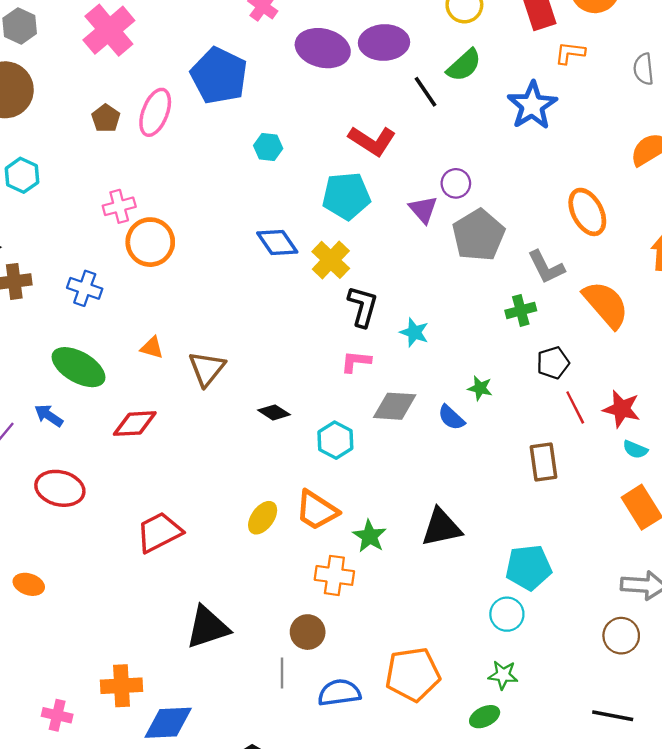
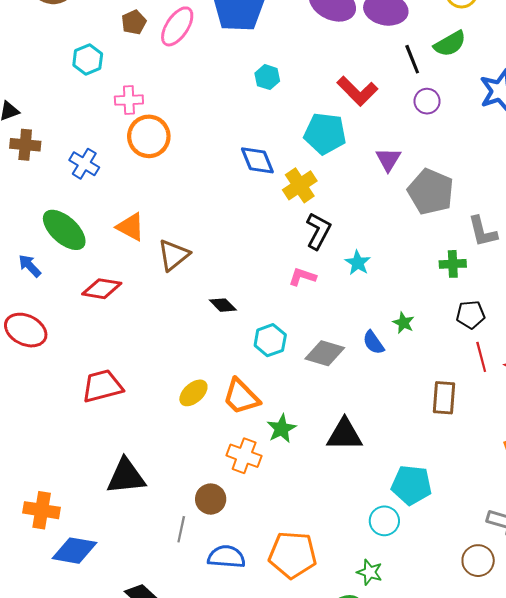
cyan hexagon: (22, 175) -> (88, 60), moved
purple circle: (456, 183) -> (427, 101), moved
gray pentagon: (479, 235) -> (431, 192), turned -30
orange triangle: (152, 348) -> (131, 227), size x1.4
gray diamond: (395, 406) -> (325, 353), moved

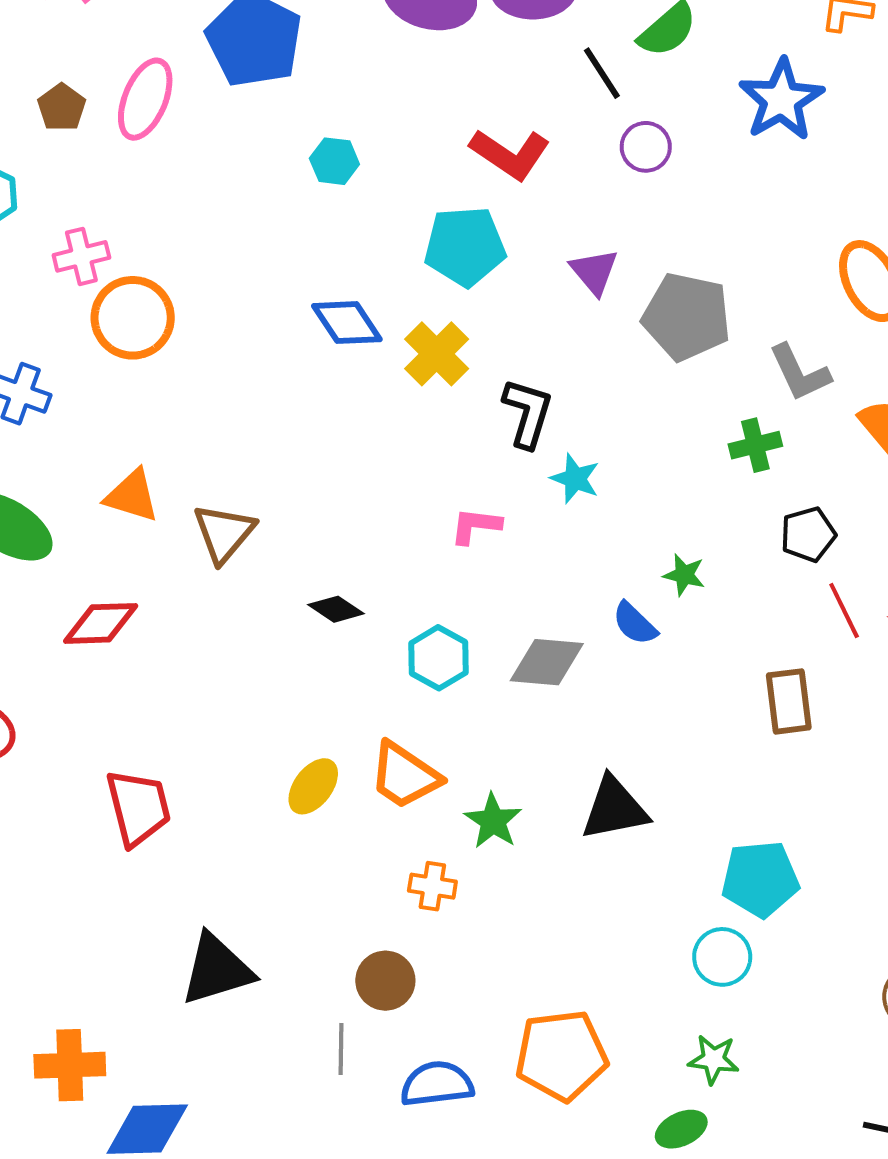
black L-shape: (318, 231) -> (528, 413), moved
red trapezoid: (102, 386) -> (138, 808), turned 102
orange cross: (244, 456) -> (432, 886), size x0.7

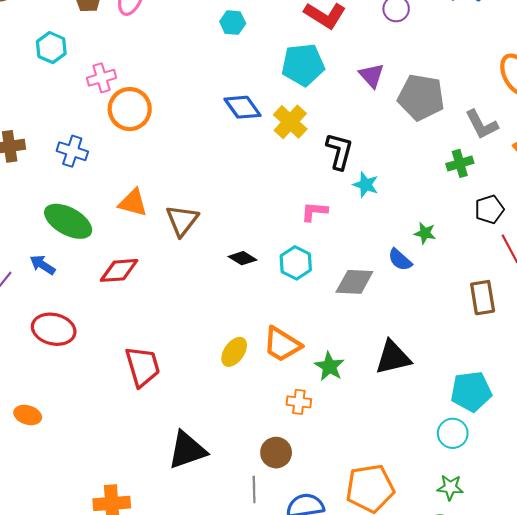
cyan hexagon: (439, 658) -> (296, 263), moved

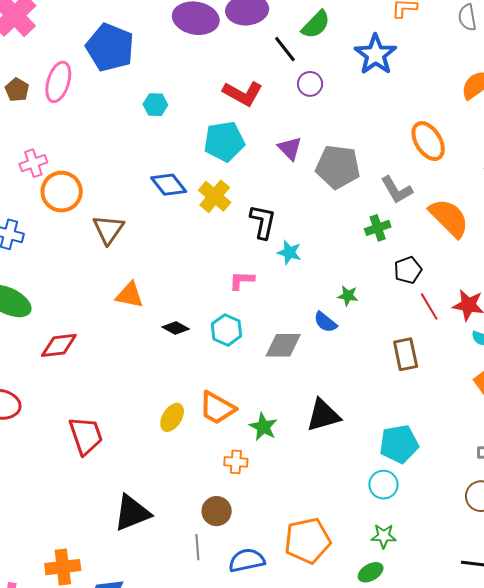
orange triangle: (133, 203) -> (130, 295), moved
brown triangle: (182, 220) -> (108, 229), moved

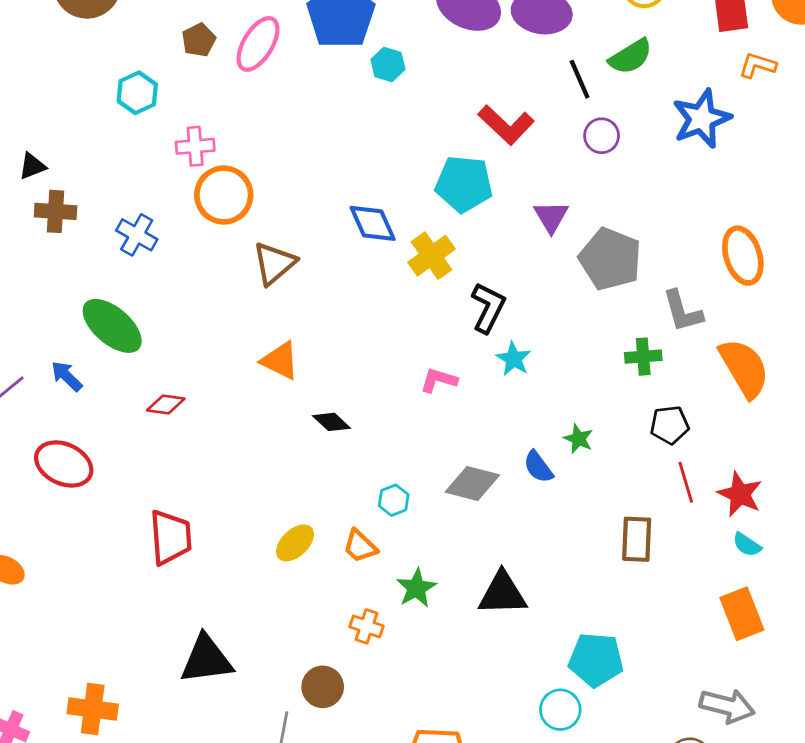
cyan hexagon: (155, 105) -> (388, 64), moved
cyan hexagon: (226, 330) -> (394, 500), moved, size x0.7
red diamond: (59, 345) -> (166, 405), size x0.7
orange trapezoid: (217, 408) -> (360, 546), size x0.7

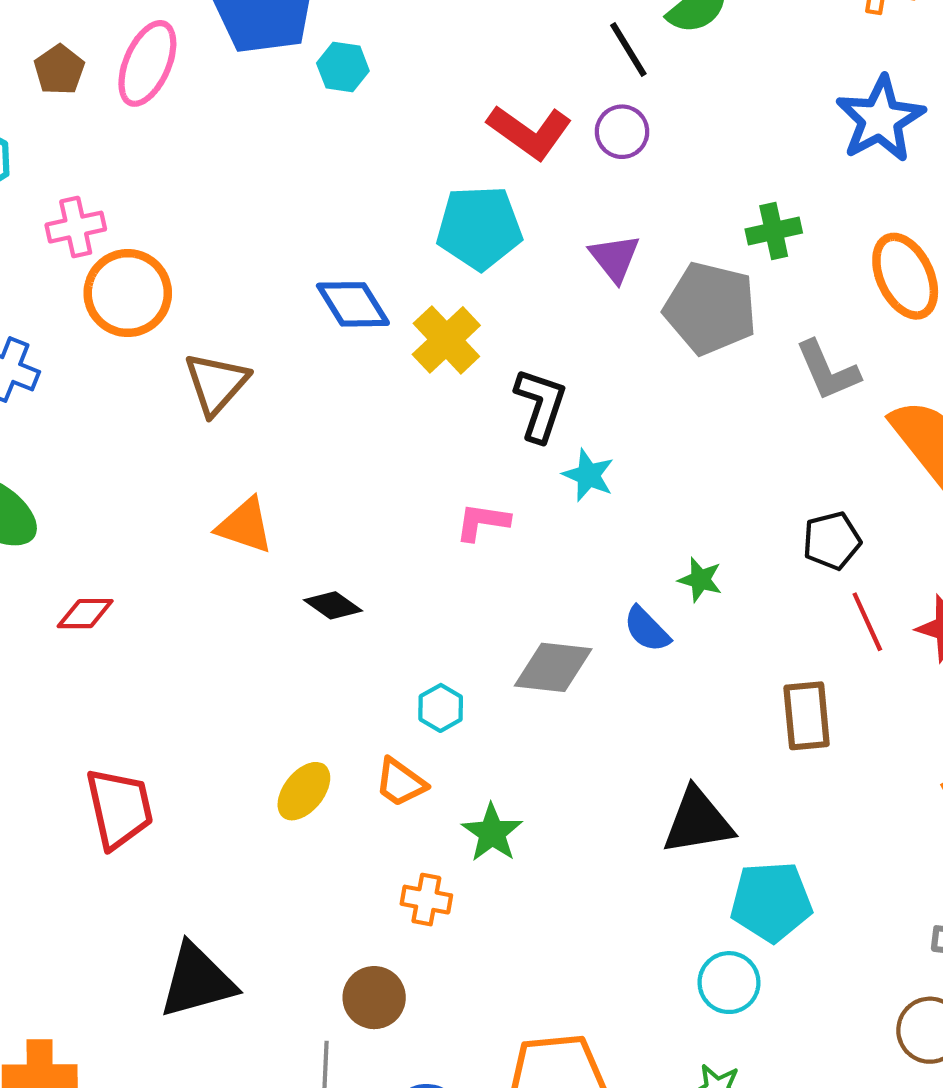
blue star: (702, 119) -> (880, 119), moved
purple circle: (602, 136) -> (622, 132), moved
green cross: (643, 357) -> (774, 231), moved
black triangle: (502, 594) -> (698, 821), moved

